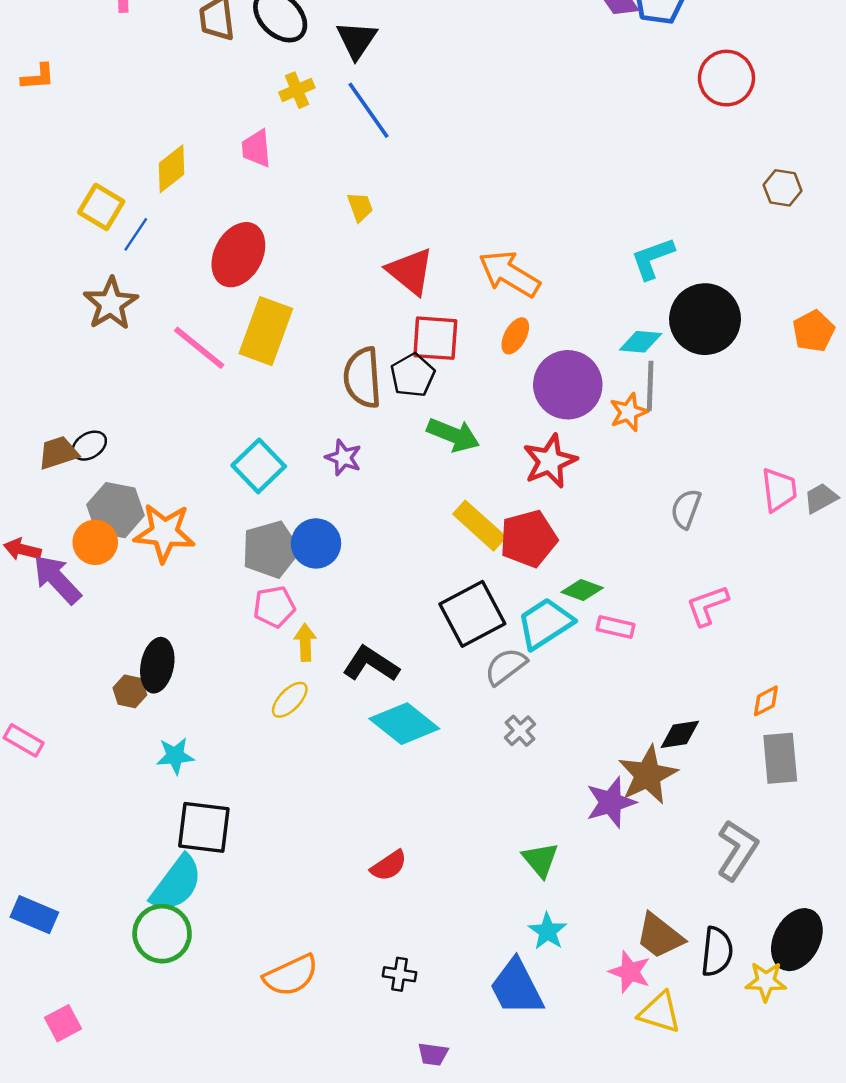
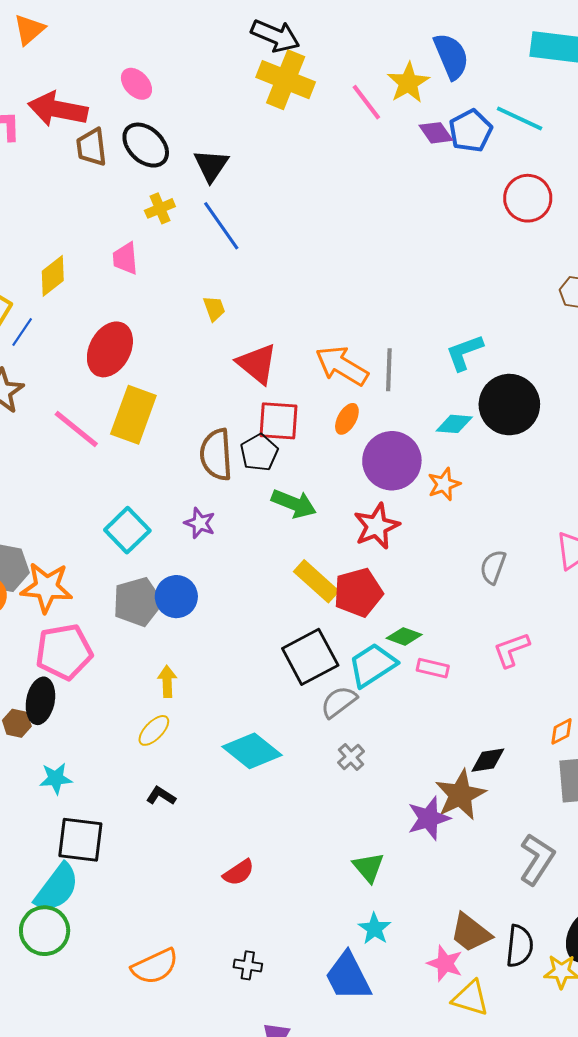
gray line: (650, 386) -> (389, 370), moved
pink pentagon: (274, 607) -> (64, 652), moved, size x1.6
black L-shape: (371, 664) -> (161, 796), moved, size x0.6

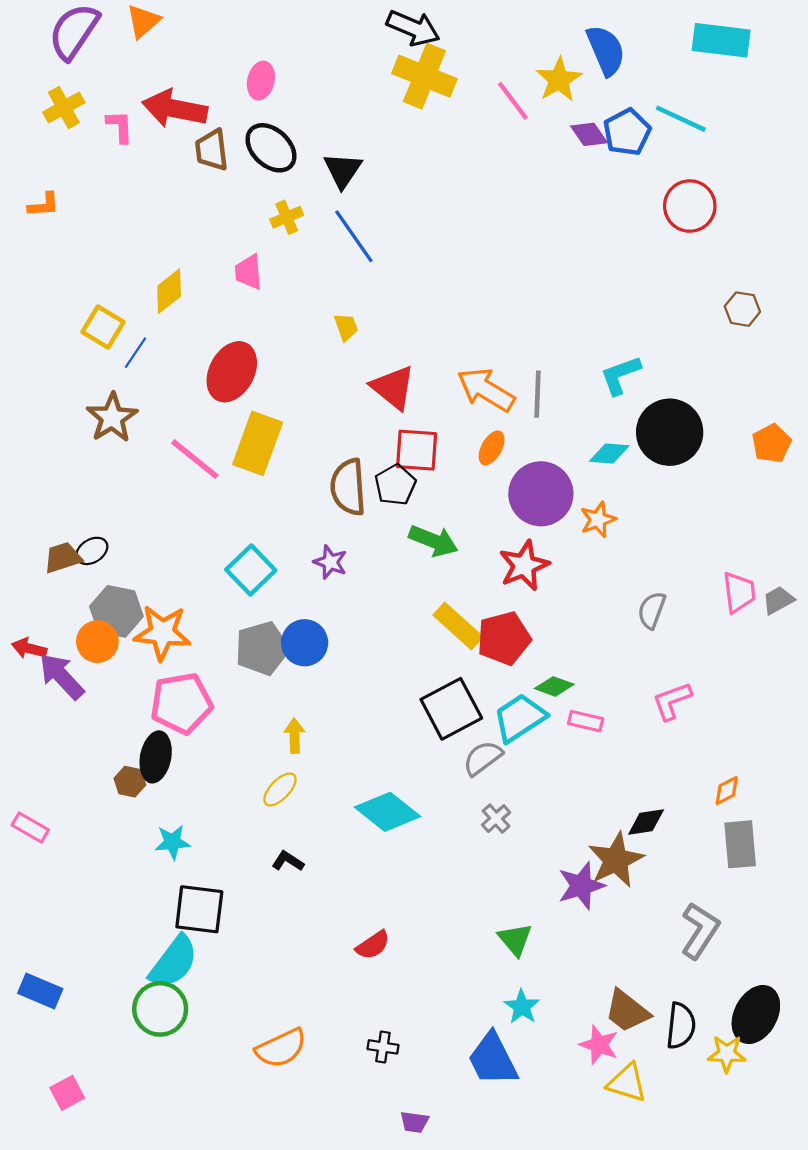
pink ellipse: (136, 84) -> (261, 81), turned 56

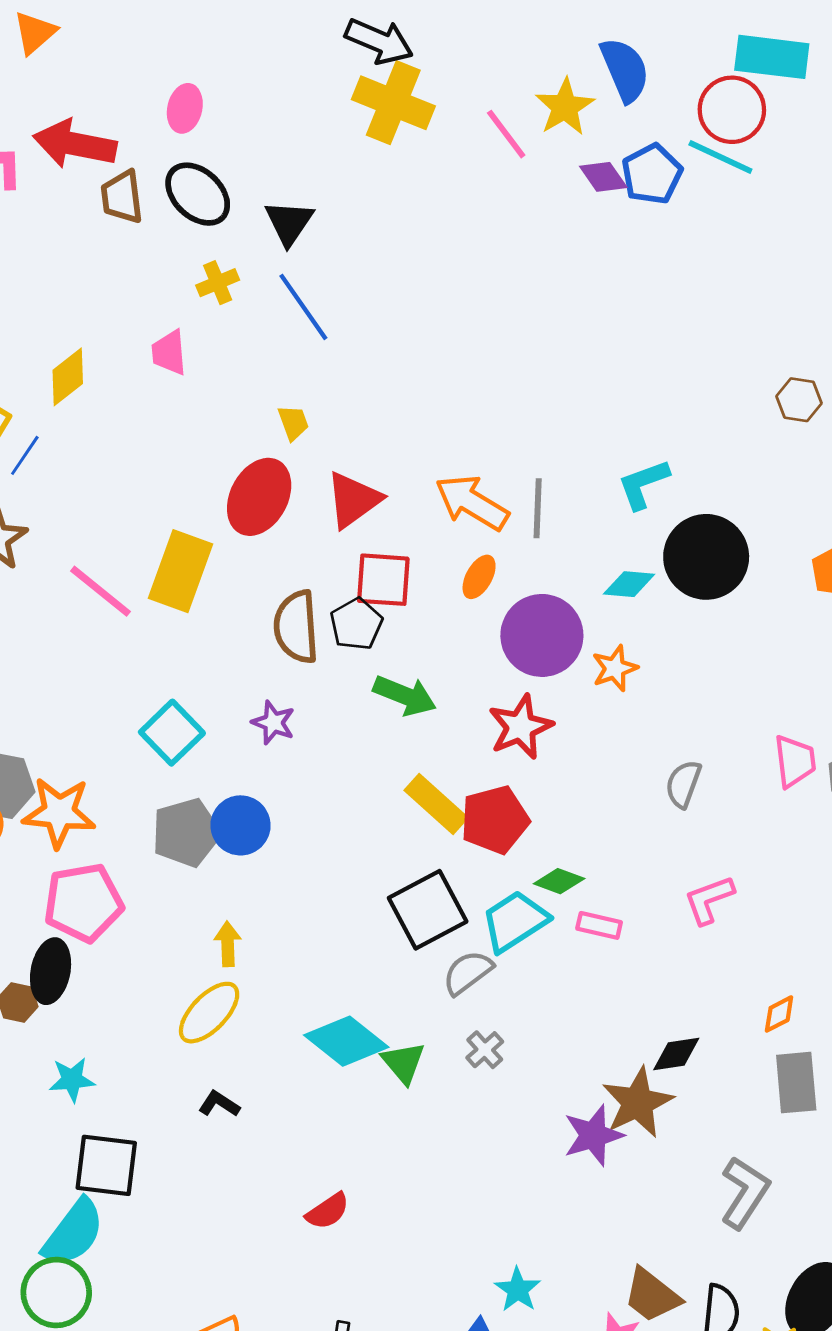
red circle: (690, 206) -> (732, 110), moved
red ellipse: (232, 372) -> (259, 497), moved
red triangle: (393, 387) -> (353, 500), turned 45
yellow ellipse: (280, 789) -> (209, 1013), size x1.4
green triangle: (515, 939) -> (403, 1063), moved

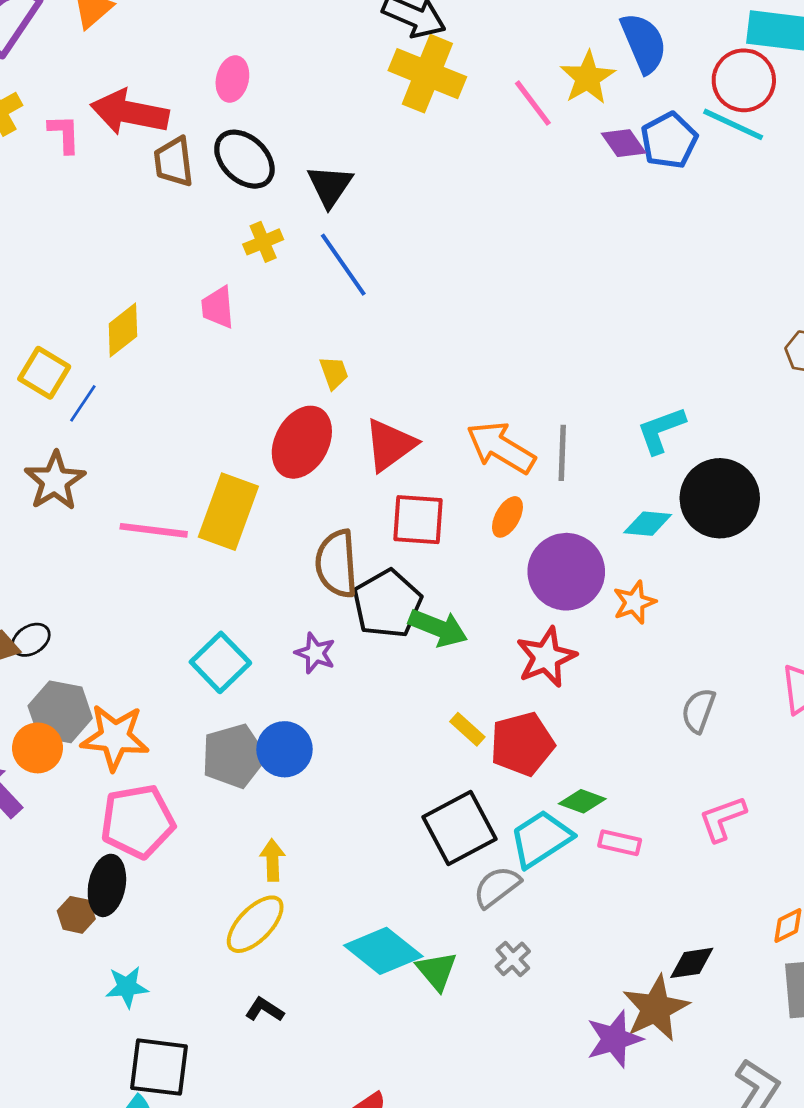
pink line: (101, 591) -> (154, 530), turned -32
black pentagon: (356, 624) -> (387, 604), moved, size x1.4
yellow rectangle: (436, 804) -> (467, 729), size x0.6

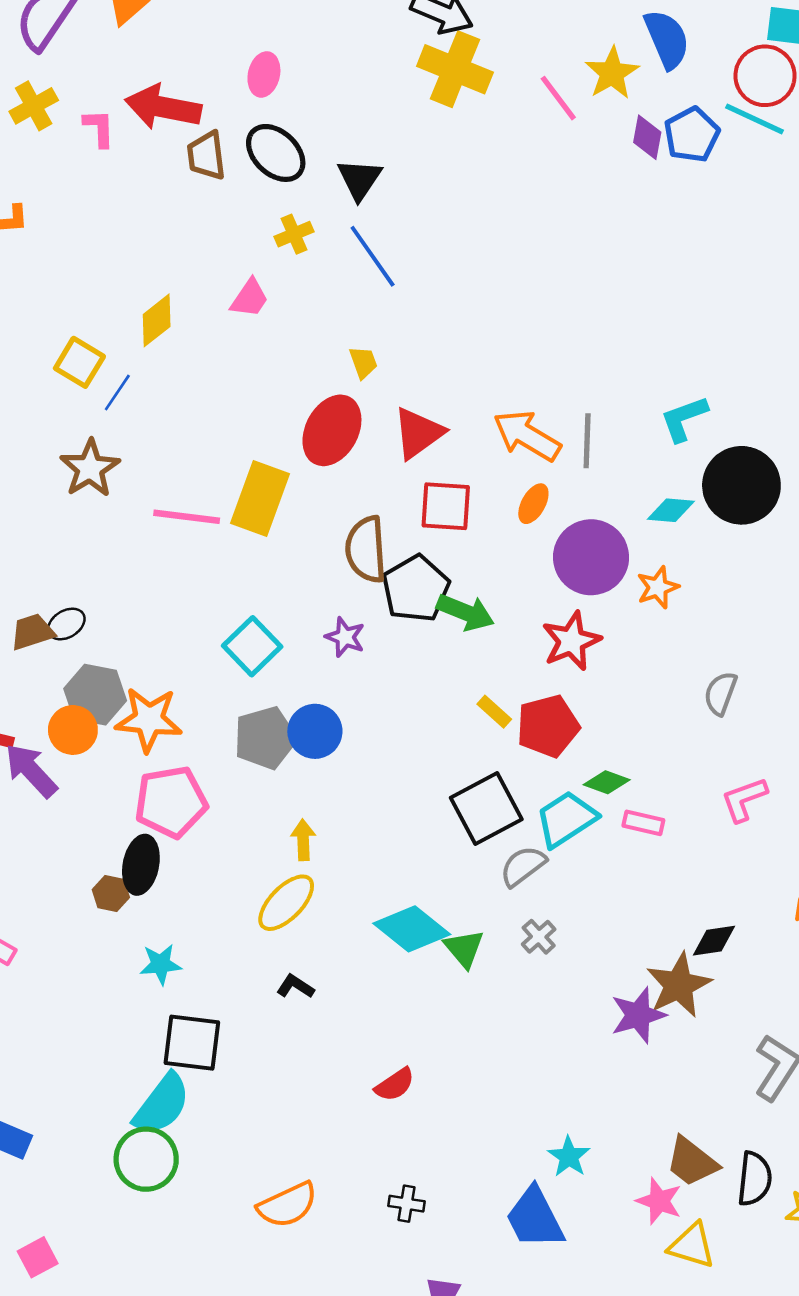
purple diamond: (624, 143) -> (647, 137), turned 45
pink trapezoid: (218, 307) -> (250, 298), turned -141

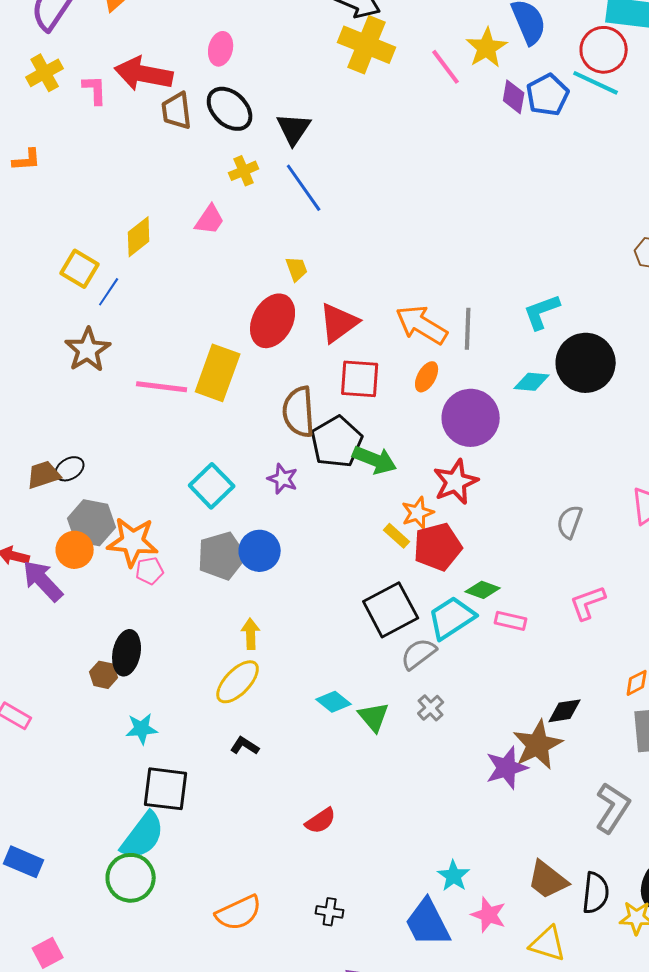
orange star: (658, 587) -> (418, 513), moved
pink pentagon: (171, 802) -> (150, 571), moved, size x0.5
cyan diamond: (412, 929) -> (334, 702), size x0.6
pink star: (659, 1201) -> (489, 915), moved

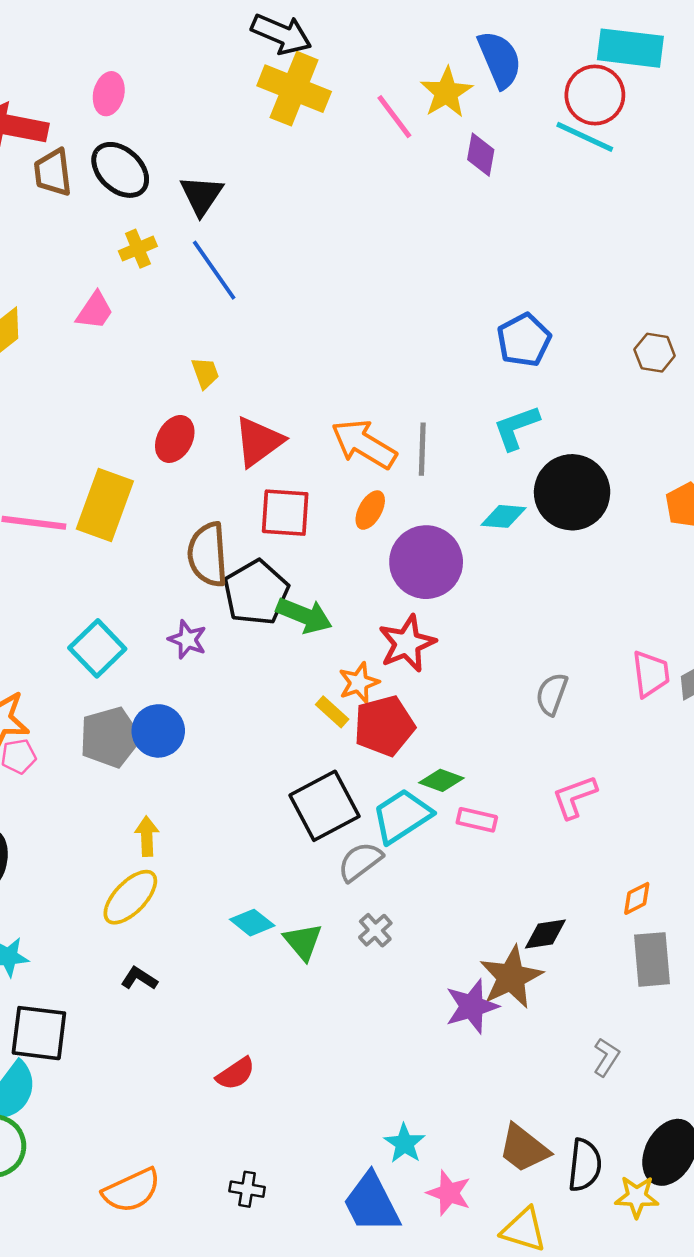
blue pentagon: (548, 95) -> (524, 340), moved
red ellipse: (273, 321) -> (175, 439), size x0.7
gray L-shape: (613, 808) -> (606, 1057), size x0.6

